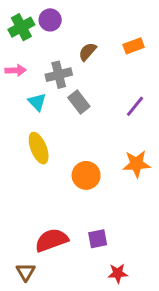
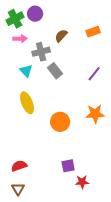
pink arrow: (16, 70) -> (20, 39), moved
red semicircle: (52, 240) -> (19, 166), moved, size x0.7
red star: (118, 273) -> (82, 182), moved

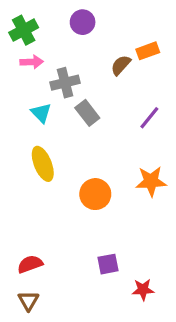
purple circle: (35, 14) -> (83, 22), moved
brown semicircle: (61, 36) -> (121, 65), moved
red star: (82, 182) -> (143, 290), moved

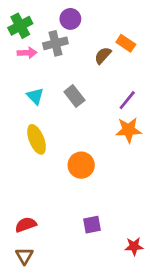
orange rectangle: (148, 51) -> (126, 43), turned 54
gray cross: (65, 83) -> (55, 43), moved
orange star: (151, 181) -> (129, 130), moved
red star: (143, 290) -> (134, 246), moved

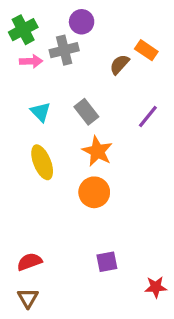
orange star: (129, 130) -> (97, 151), moved, turned 30

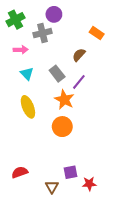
pink arrow: (31, 61) -> (21, 50), moved
brown semicircle: (119, 64) -> (79, 55), moved
purple line: (148, 117) -> (79, 82), moved
red star: (156, 287) -> (89, 184), moved
brown triangle: (28, 298) -> (52, 187), moved

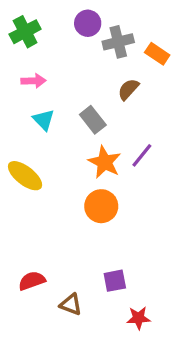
gray cross: (43, 33) -> (118, 42), moved
purple line: (79, 82) -> (142, 155), moved
yellow ellipse: (28, 107) -> (25, 176), moved, turned -30
red star: (89, 184) -> (139, 318), moved
brown triangle: (52, 187) -> (71, 304), moved, turned -40

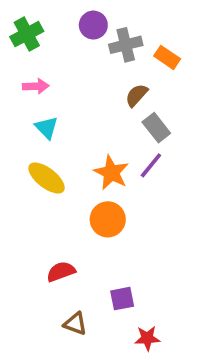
gray rectangle: (93, 120) -> (156, 128), moved
yellow ellipse: (25, 176) -> (47, 178), moved
red semicircle: (32, 281) -> (61, 272), moved

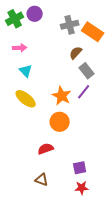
purple circle: (93, 25) -> (35, 14), moved
orange rectangle: (167, 57) -> (93, 32), size x1.5
red semicircle: (61, 272) -> (46, 149), moved
purple square: (122, 299) -> (80, 168), moved

